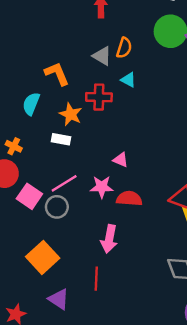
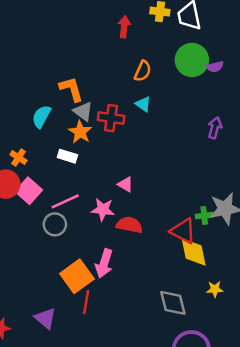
gray triangle: (102, 56) -> (83, 111), moved
pink square: (29, 196) -> (29, 191), moved
orange square: (43, 257) -> (77, 276), moved

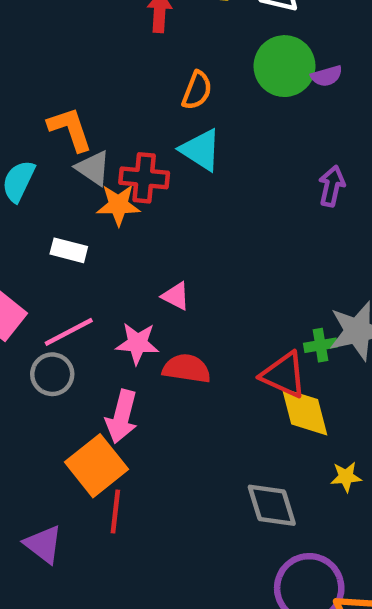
cyan triangle: (143, 104) -> (201, 150), size x1.5
orange star: (80, 132) -> (118, 205), moved, turned -30
pink arrow: (104, 263) -> (122, 417), moved

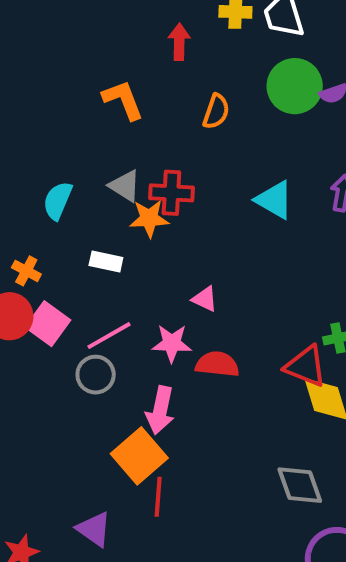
orange L-shape: (70, 129) -> (123, 100), moved
cyan triangle: (201, 150) -> (274, 200), moved

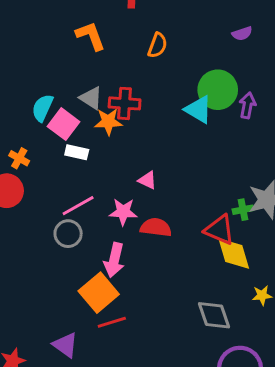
green circle: (295, 86) -> (218, 90), moved
pink square: (48, 324) -> (64, 124), moved
red line: (158, 497) -> (112, 322), turned 68

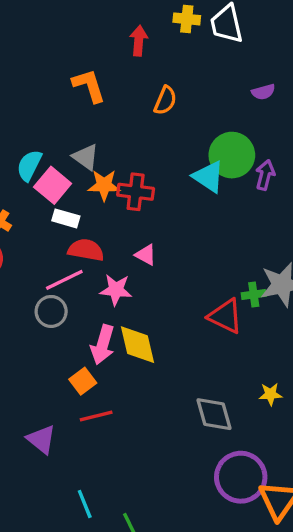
red cross: (125, 103) -> (136, 192), moved
red semicircle: (156, 227) -> (86, 250), moved
yellow diamond: (234, 254) -> (138, 345), moved
orange square: (99, 293) -> (83, 381), size x0.6

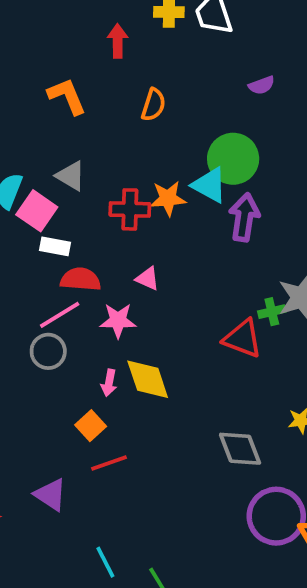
purple arrow: (265, 175) -> (244, 217), moved, size x1.4
orange star: (104, 185) -> (168, 198), moved
pink arrow: (103, 345) -> (109, 383), size x0.6

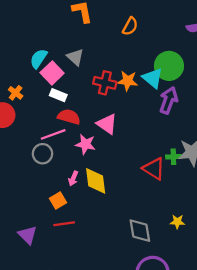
pink triangle: (148, 279) -> (107, 124), size x1.5

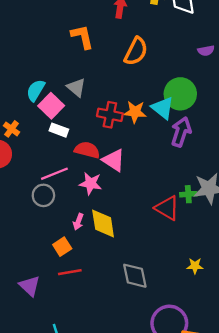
orange semicircle: (130, 26) -> (136, 51), size x1.4
red semicircle: (69, 117) -> (87, 150), moved
gray diamond: (140, 231) -> (135, 276), moved

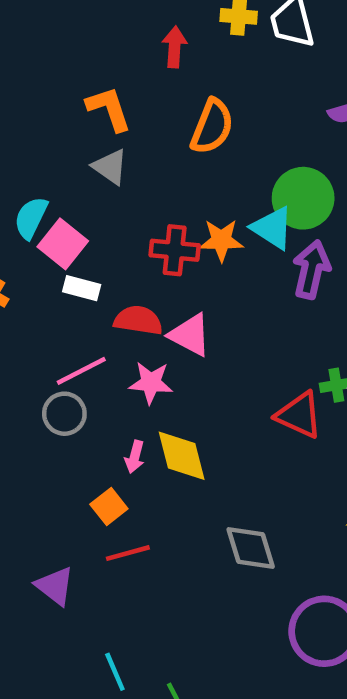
gray triangle: (76, 87) -> (110, 167), moved

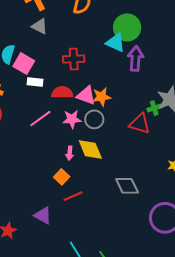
orange star: (221, 240) -> (102, 97), moved
gray circle: (64, 414) -> (94, 119), moved

